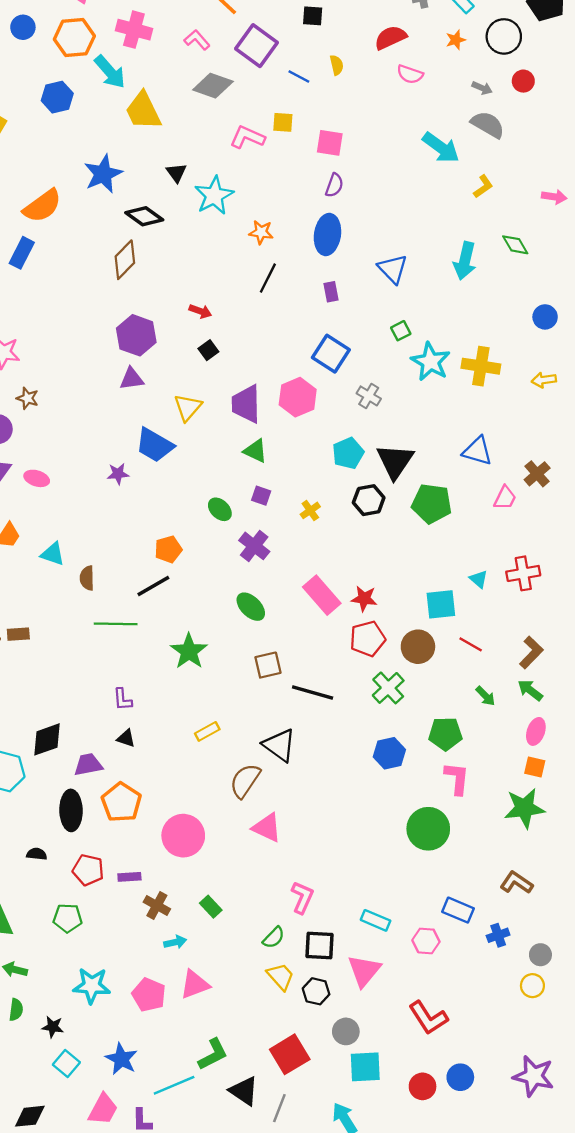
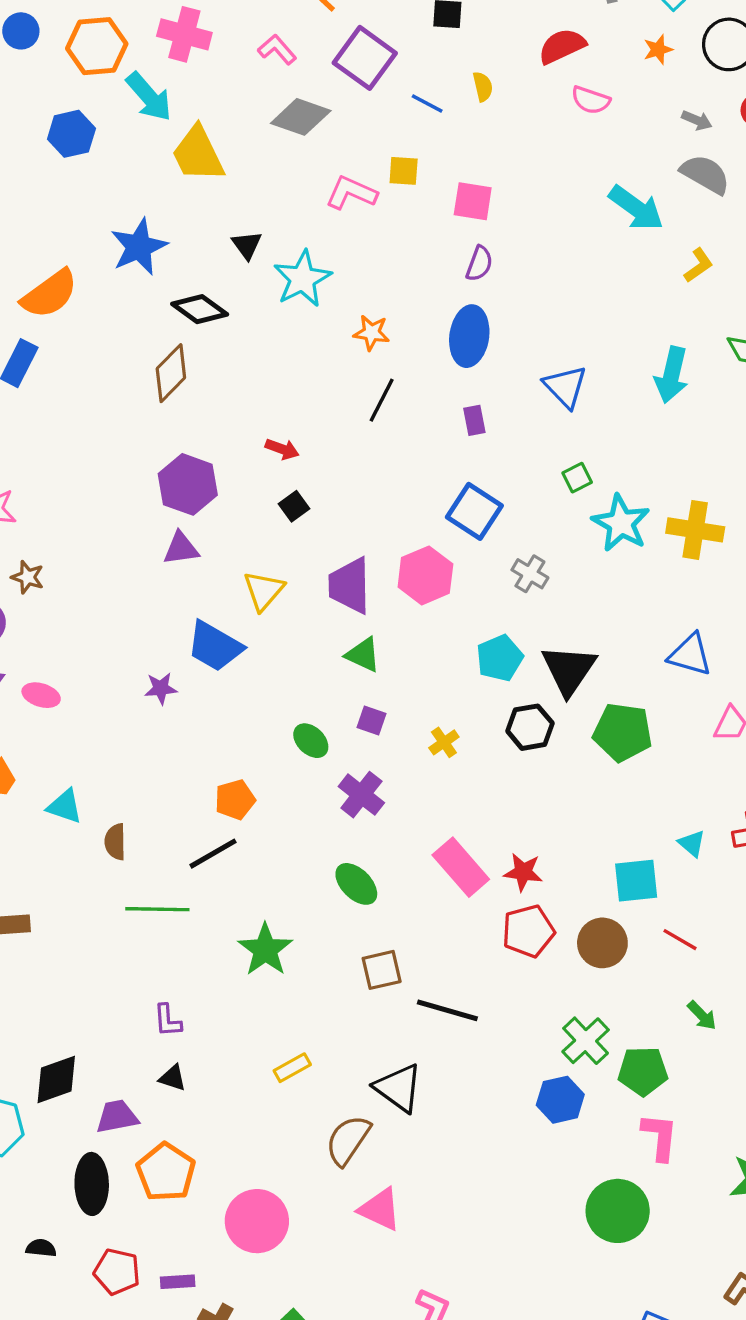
green cross: (388, 688) -> (586, 1041), moved

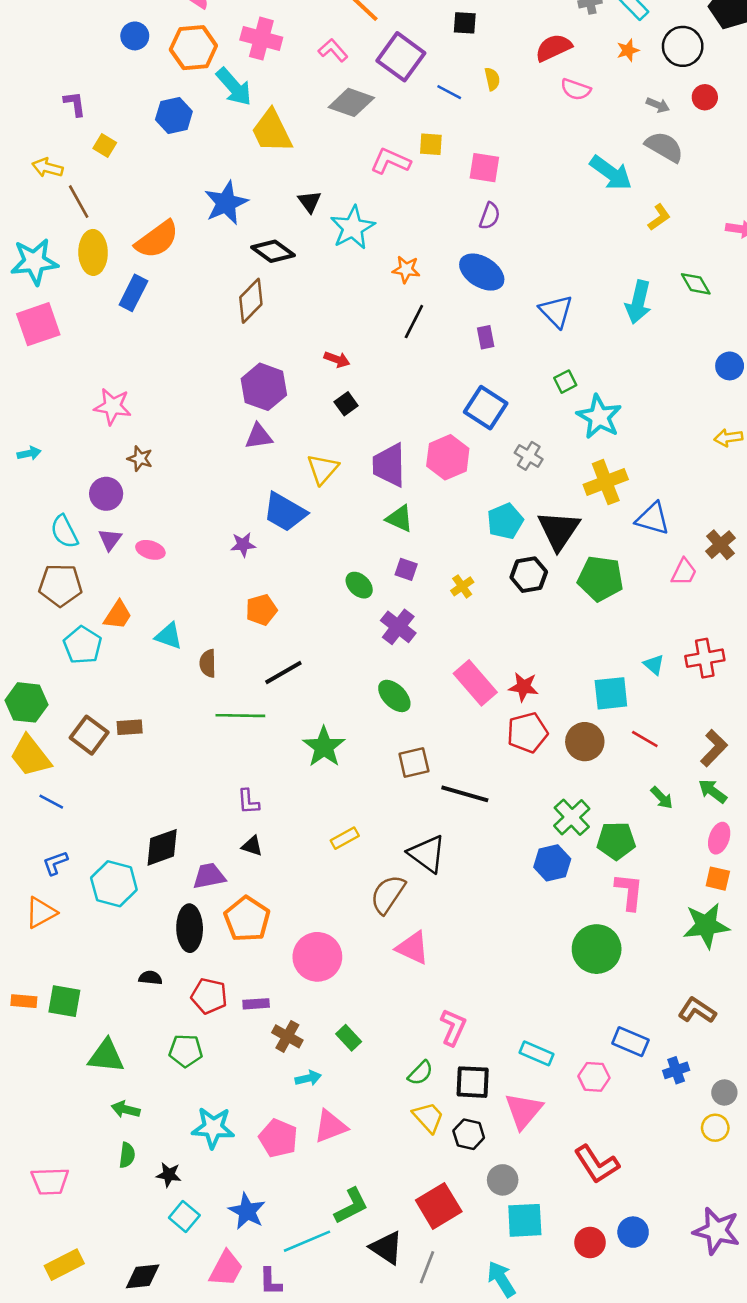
blue ellipse: (469, 336) -> (482, 272), turned -66
yellow cross: (695, 530) -> (606, 482), moved, turned -30
orange pentagon: (235, 800) -> (261, 610), moved

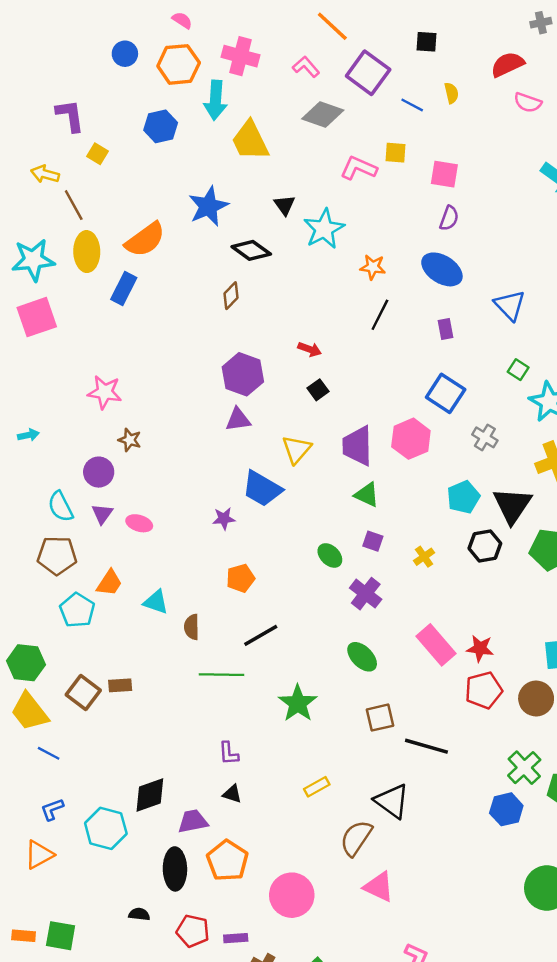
cyan arrow: (234, 87) -> (215, 100), turned 45
purple L-shape: (75, 104) -> (70, 116), size x1.4
brown diamond: (251, 301) -> (231, 296), size x0.7
green square: (565, 382) -> (518, 370), turned -30

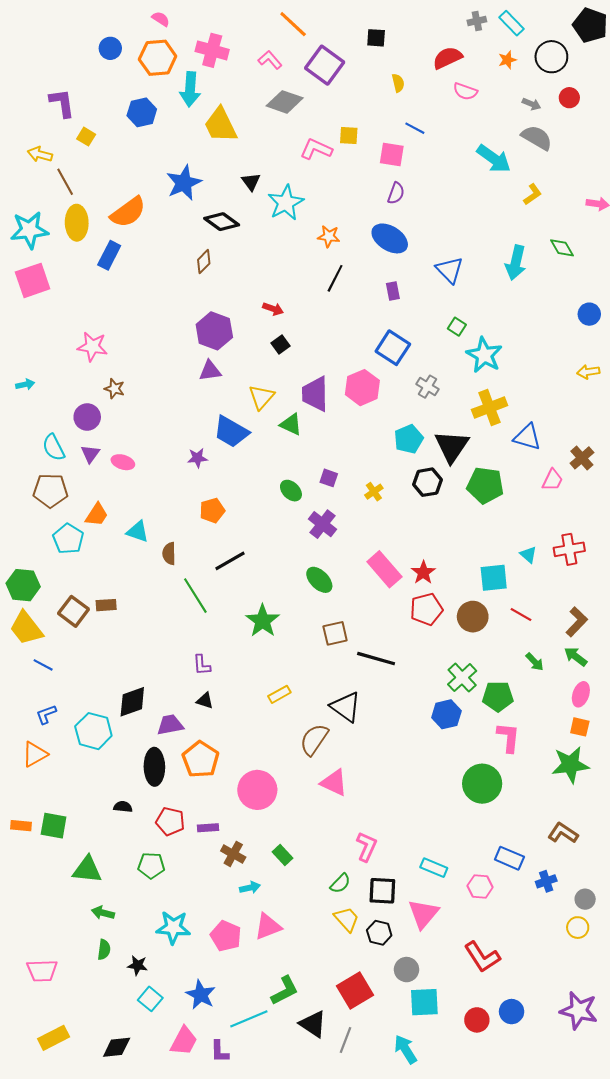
blue line: (412, 105) -> (415, 128), moved
green triangle: (367, 495) -> (291, 424), moved
red star: (480, 648) -> (423, 572), turned 30
green line: (221, 675) -> (195, 596), turned 57

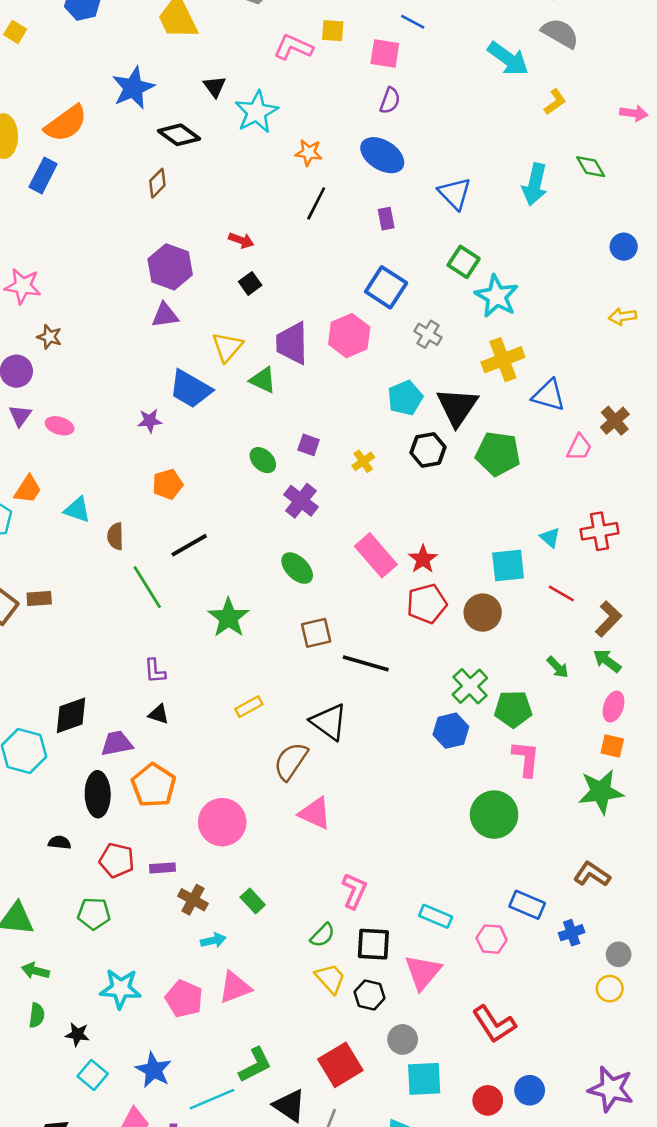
green square: (457, 327) -> (464, 262), size x1.4
red line: (521, 614) -> (561, 593), moved

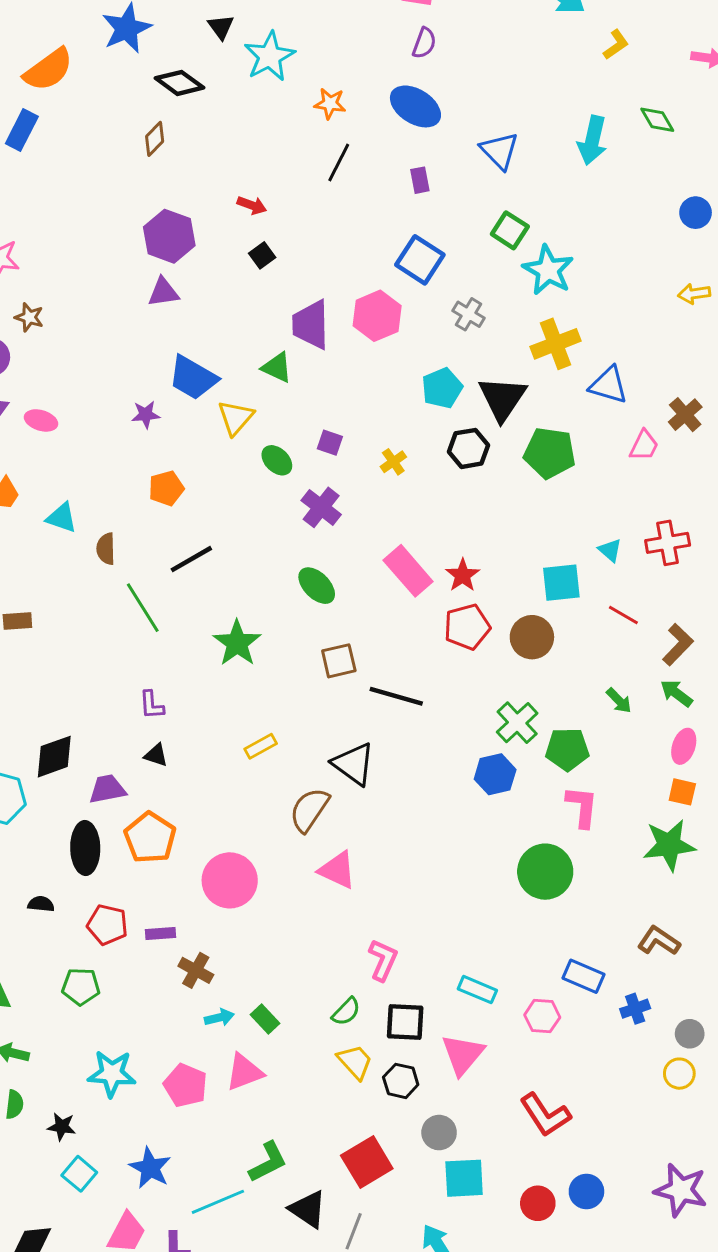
yellow triangle: (227, 347) -> (236, 418), moved
green rectangle: (253, 901) -> (265, 1019), moved

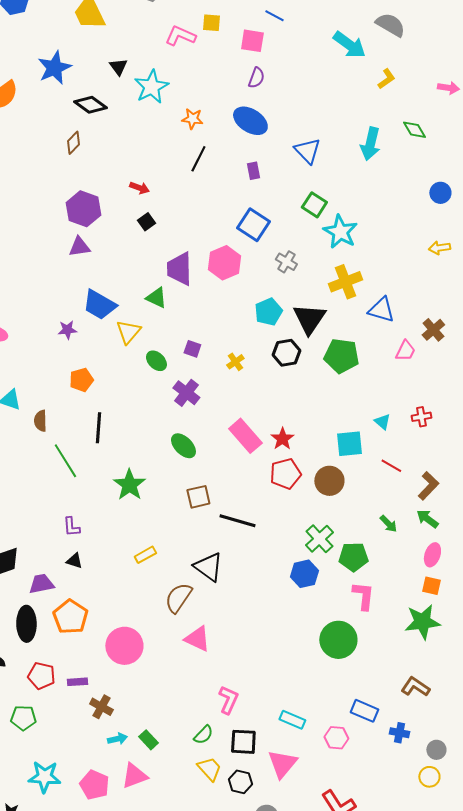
red cross: (668, 543) -> (421, 417), size x0.7
black line: (191, 559) -> (98, 428), turned -56
blue cross: (635, 1009) -> (399, 733), turned 30

